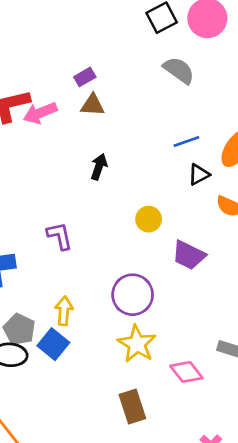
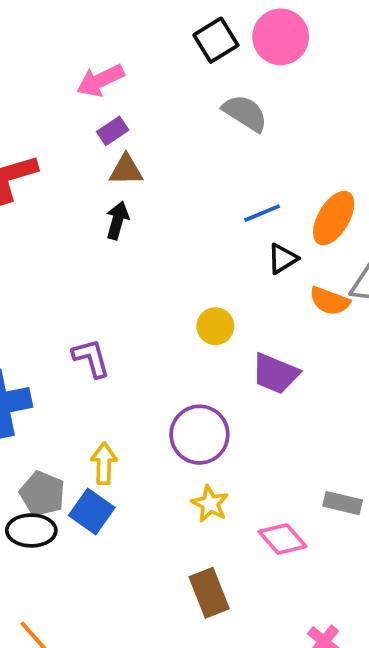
pink arrow: (40, 113) -> (100, 80), moved
black arrow: (99, 167) -> (117, 220), moved
yellow star: (137, 344) -> (210, 504), size x0.7

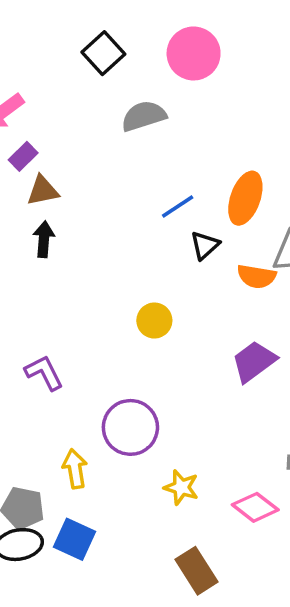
pink circle: (281, 37) -> (194, 53), moved
gray semicircle: (245, 113) -> (144, 116), turned -39
purple trapezoid: (275, 374) -> (254, 361), moved, turned 132
purple circle: (199, 435) -> (130, 427), moved
blue square: (92, 512) -> (74, 539), moved

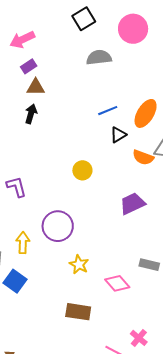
brown rectangle: (196, 571) -> (78, 312), turned -60

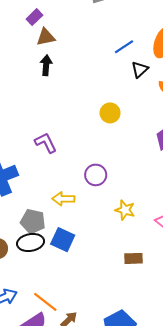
purple circle: (58, 226) -> (96, 175), size x0.7
yellow arrow: (23, 243) -> (63, 199), turned -80
brown rectangle: (78, 312) -> (133, 258), size x0.7

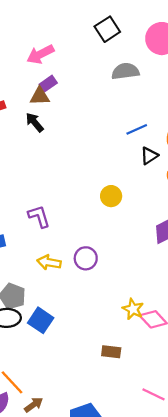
brown triangle: (46, 37) -> (40, 96), moved
black arrow: (46, 65) -> (35, 122), moved, turned -54
yellow arrow: (63, 199) -> (49, 262), moved
yellow star: (125, 210) -> (133, 309), moved

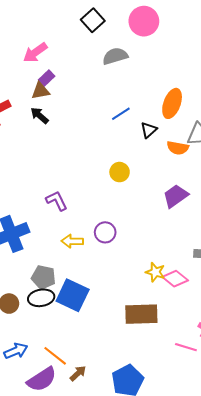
blue line: (137, 129) -> (121, 114), moved
blue square: (41, 320) -> (73, 295), size x1.4
brown rectangle: (111, 352) -> (141, 314), size x1.8

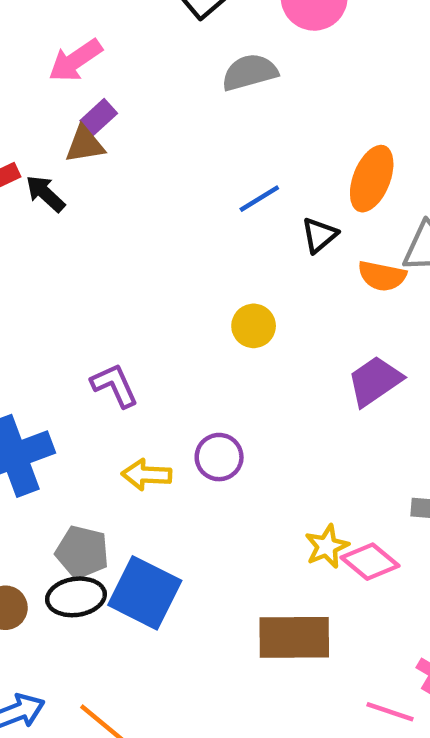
black arrow: (39, 115) -> (45, 194), moved
yellow star: (155, 272) -> (327, 546), turned 30

